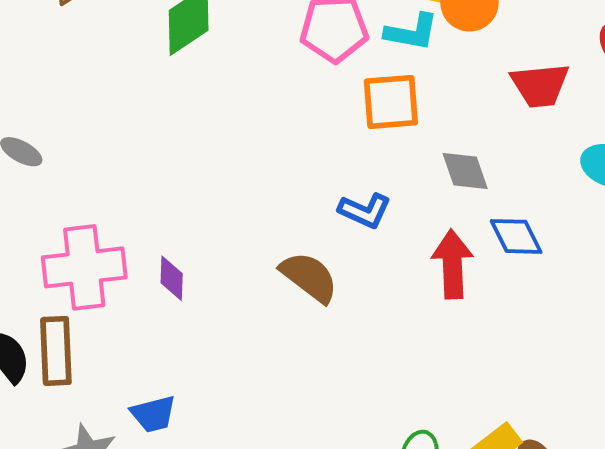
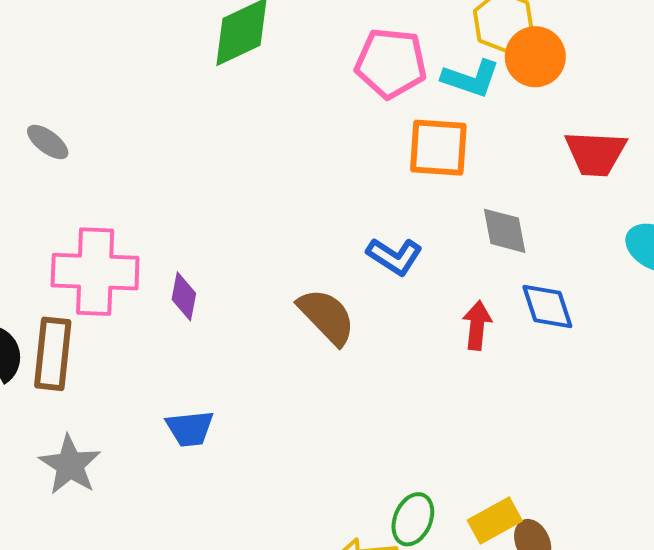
red arrow: (452, 264) -> (477, 325), size x0.7
blue trapezoid: (153, 414) -> (190, 428), moved

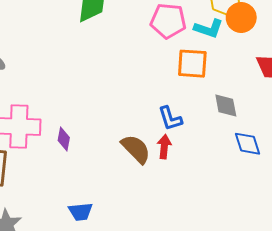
blue L-shape: (394, 256) -> (170, 118), turned 40
red arrow: (477, 325) -> (164, 147), moved
blue trapezoid: (190, 428) -> (81, 212), moved

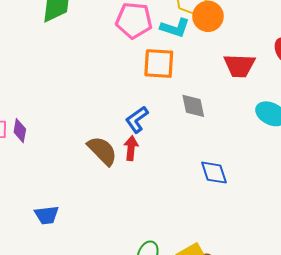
blue L-shape: (170, 118) -> (137, 120), turned 72
purple diamond: (64, 139) -> (20, 131), moved
blue diamond: (247, 144) -> (214, 173), moved

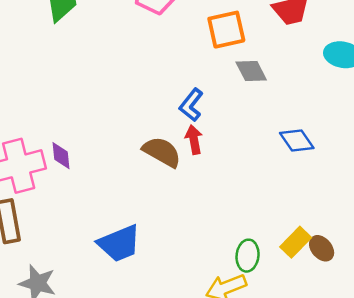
orange square: (159, 64) -> (226, 30), moved
blue trapezoid: (47, 215) -> (119, 243), size x1.5

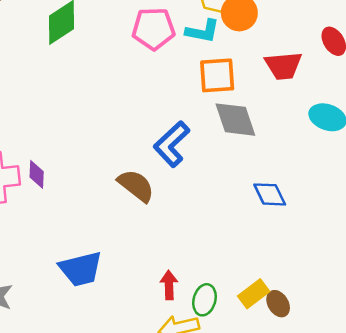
gray diamond: (251, 71) -> (235, 120), size x1.4
blue L-shape: (191, 105) -> (172, 144), size x1.4
red arrow: (194, 140) -> (169, 285), moved

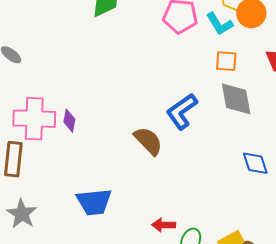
cyan L-shape: (203, 31) -> (219, 24), turned 40
orange square: (217, 75) -> (226, 61), size x0.7
red arrow: (169, 285) -> (164, 225), turned -95

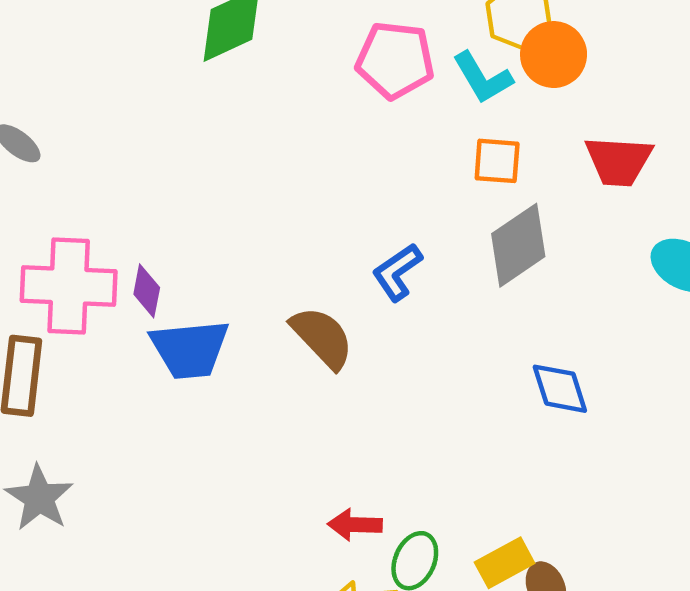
gray diamond: (236, 99) -> (518, 245), turned 66
blue L-shape: (182, 111) -> (397, 272), size x0.7
blue trapezoid: (94, 202) -> (190, 349), moved

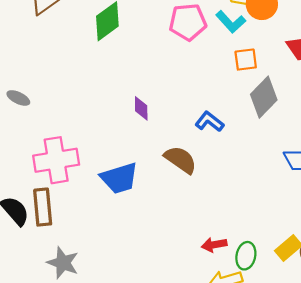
blue L-shape: (397, 272) -> (209, 122), turned 84
purple diamond: (147, 291) -> (141, 108), moved

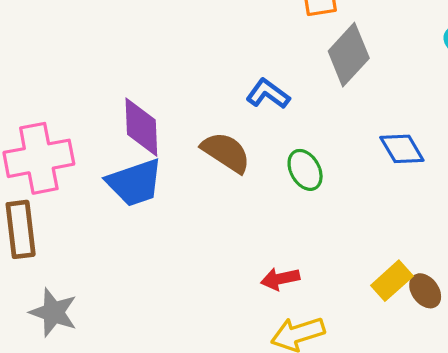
purple diamond: (141, 108) -> (141, 127), moved, size x1.6
green ellipse: (246, 256) -> (305, 170), moved, turned -40

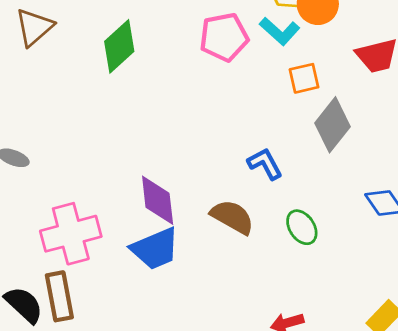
blue L-shape: (268, 94) -> (265, 164), turned 30

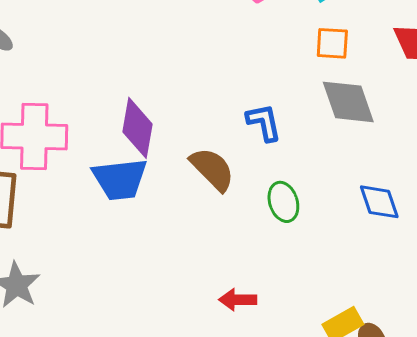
gray diamond: (332, 125) -> (348, 102), turned -74

